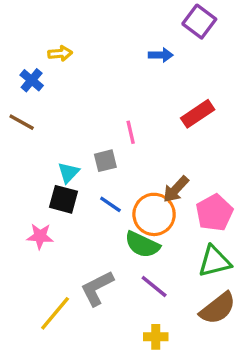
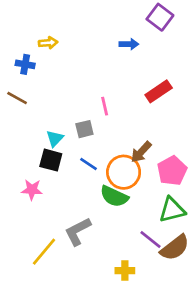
blue cross: (32, 80) -> (25, 64), turned -30
purple line: (154, 287) -> (151, 240), moved

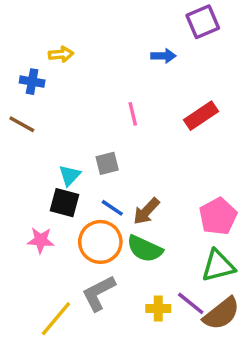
purple square: (160, 17) -> (203, 22), turned 30
pink line: (105, 106) -> (133, 114), moved
brown arrow: (141, 152) -> (146, 211), moved
orange circle: (124, 172) -> (100, 242), moved
yellow cross: (125, 271) -> (158, 308), moved

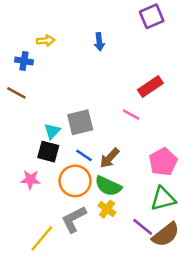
blue arrow: (163, 56) -> (99, 42), moved, turned 84
pink line: (133, 114) -> (131, 115), moved, turned -48
gray square: (107, 163) -> (80, 122), size x1.5
yellow cross: (158, 308) -> (107, 209), moved, turned 36

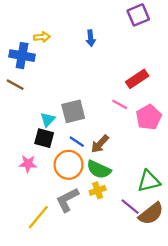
blue cross: (24, 61) -> (22, 56), size x1.5
pink pentagon: (163, 162) -> (149, 117), moved
yellow cross: (107, 209) -> (98, 190), turned 35

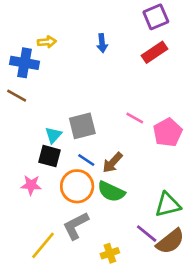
red rectangle: (137, 79) -> (155, 52), moved
yellow cross: (98, 190) -> (110, 253), moved

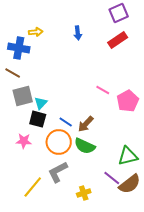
gray square: (82, 126) -> (23, 96), moved

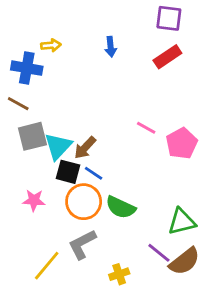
purple square: (119, 13) -> (169, 18), turned 30
cyan triangle: (41, 103) -> (58, 146), size x1.5
black square: (38, 119) -> (68, 172), moved
brown arrow: (86, 124) -> (85, 148), moved

